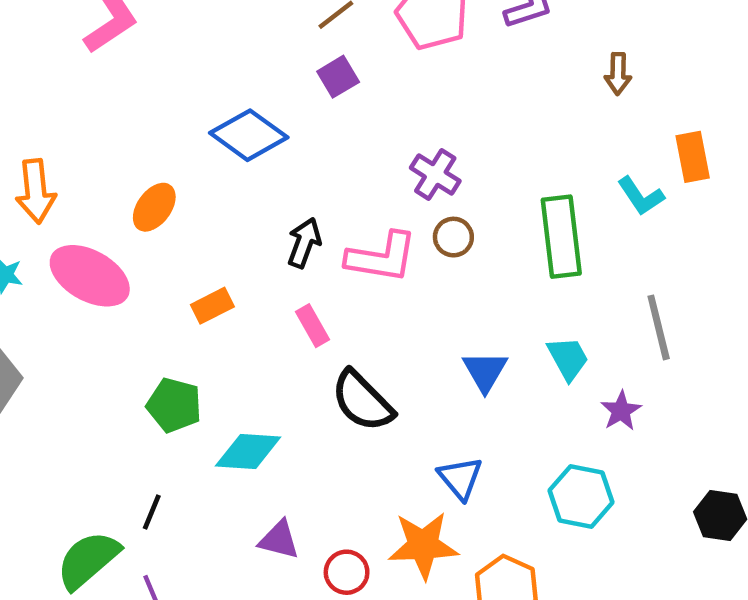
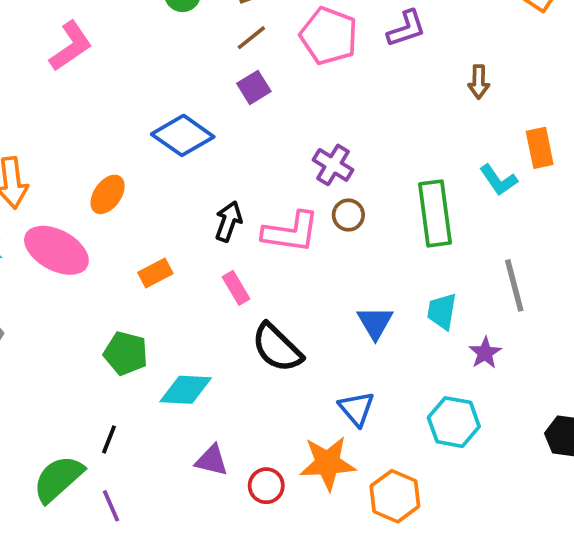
cyan trapezoid: (568, 358) -> (442, 311), turned -141

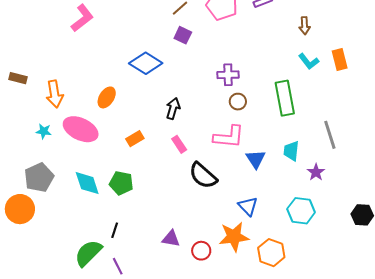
purple square: (254, 87) -> (183, 35), turned -30
purple cross: (333, 165) -> (228, 75), turned -30
cyan L-shape: (498, 180) -> (309, 61), moved
pink L-shape: (291, 232) -> (229, 137), moved
cyan diamond: (186, 390) -> (87, 183), moved, turned 72

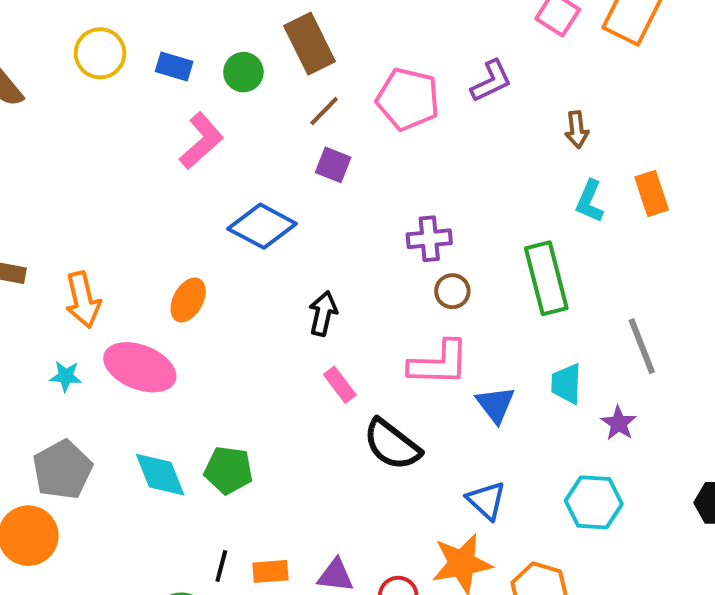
pink L-shape: (82, 18) -> (201, 141), moved
cyan L-shape: (309, 61) -> (590, 201), turned 65
orange rectangle: (135, 139) -> (270, 571), moved, turned 30

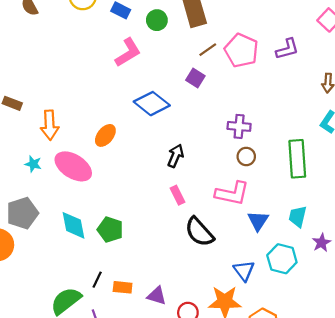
brown line: (324, 111) -> (208, 50), moved
cyan hexagon: (594, 502) -> (282, 259), moved

